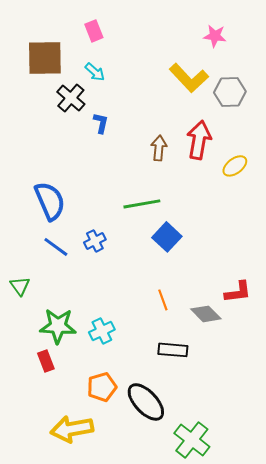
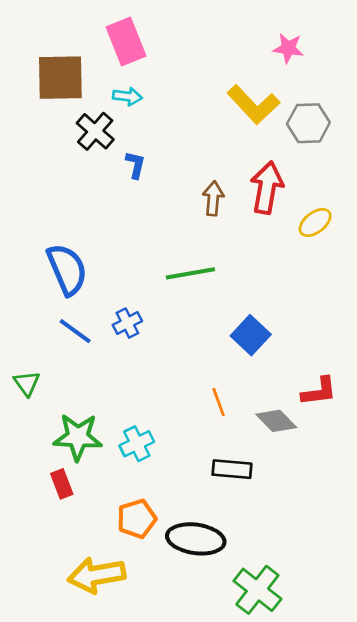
pink rectangle: (94, 31) -> (126, 41), size x1.6
cyan arrow: (95, 72) -> (127, 96), turned -35
blue square: (167, 237) -> (251, 335), moved
black ellipse: (146, 402) -> (196, 539), turned -39

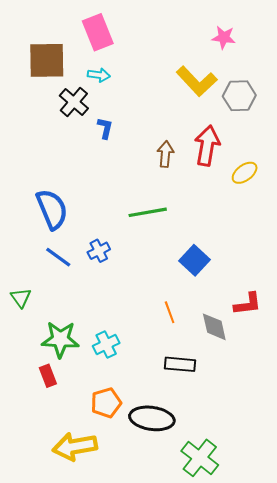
gray diamond: (276, 421) -> (214, 327), turned 32

